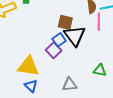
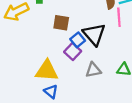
brown square: (65, 22) -> (61, 23), moved
gray triangle: (69, 85) -> (93, 70), moved

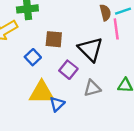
blue square: (78, 40) -> (33, 57), moved
blue triangle: (51, 92) -> (57, 104), moved, turned 40

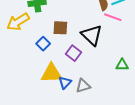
pink line: (116, 29) -> (113, 17), turned -60
gray triangle: (92, 88) -> (83, 86), moved

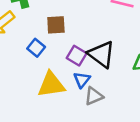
black triangle: (92, 35) -> (101, 54), moved
blue triangle: (65, 83) -> (82, 80), moved

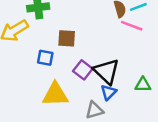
blue square: (36, 48) -> (45, 58), turned -35
blue triangle: (82, 80) -> (108, 92), moved

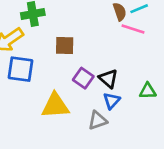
blue square: (45, 58) -> (21, 69), moved, size x1.5
black triangle: (106, 71) -> (108, 79), size x0.7

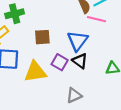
blue triangle: (112, 101) -> (78, 41), moved, size x1.5
yellow triangle: (55, 106) -> (35, 72), moved

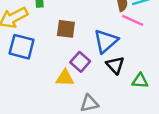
black triangle: (80, 61) -> (115, 65), moved
yellow triangle: (35, 72) -> (65, 78), moved, size x0.7

